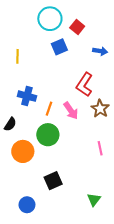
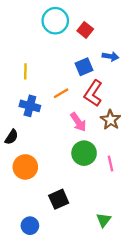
blue square: (59, 47) -> (84, 67), moved
yellow line: (18, 56) -> (25, 71), moved
orange line: (49, 109) -> (61, 93), moved, turned 40
green circle: (48, 135) -> (84, 153), moved

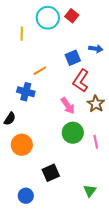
red square: (85, 30) -> (72, 16), moved
yellow line: (25, 71) -> (22, 34), moved
orange line: (61, 93) -> (40, 71), moved

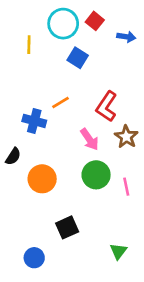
blue arrow: (96, 49) -> (126, 37), moved
blue square: (73, 58) -> (78, 58), moved, turned -35
orange line: (40, 71) -> (61, 102), moved
orange circle: (22, 145) -> (42, 179), moved

